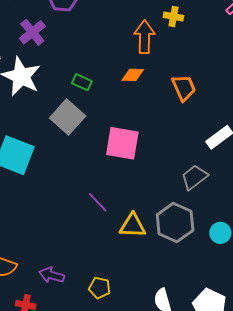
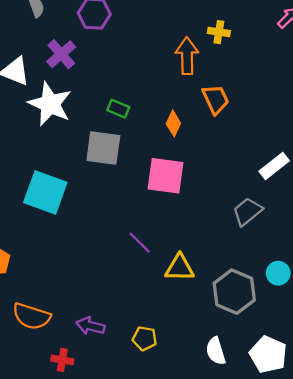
orange diamond: (133, 75) -> (173, 123), moved, turned -65
orange trapezoid: (184, 88) -> (216, 99), moved
gray square: (68, 117) -> (103, 148), turned -32
gray hexagon: (175, 223) -> (234, 292), moved

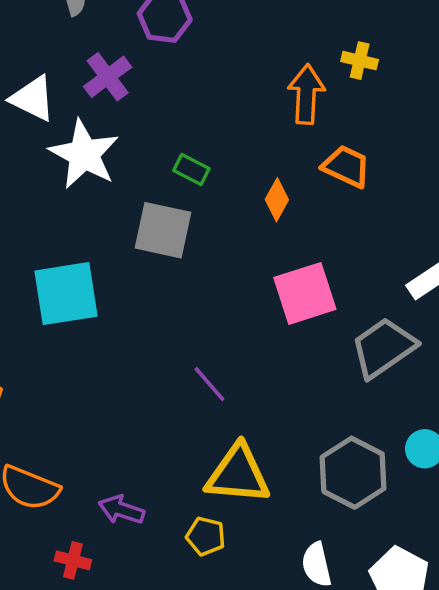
orange trapezoid: (216, 99) -> (346, 166), turned -44
pink square: (166, 176) -> (305, 293), moved, turned -30
cyan square: (45, 192) -> (66, 294), turned -33
gray trapezoid: (247, 212) -> (383, 348), size x1.4
yellow triangle: (180, 268) -> (238, 474), moved, size x1.4

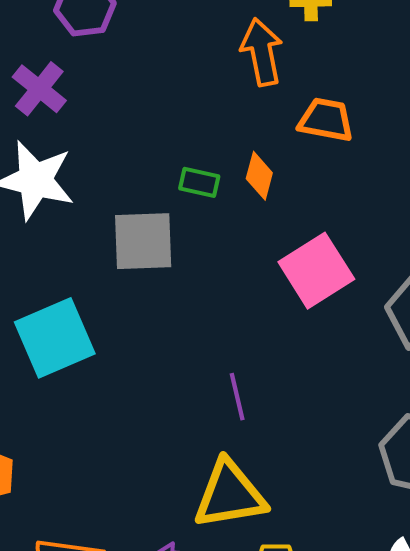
green rectangle: (191, 170) -> (199, 182), moved
purple line: (209, 384) -> (237, 397), turned 42
yellow triangle: (238, 474) -> (230, 495), moved

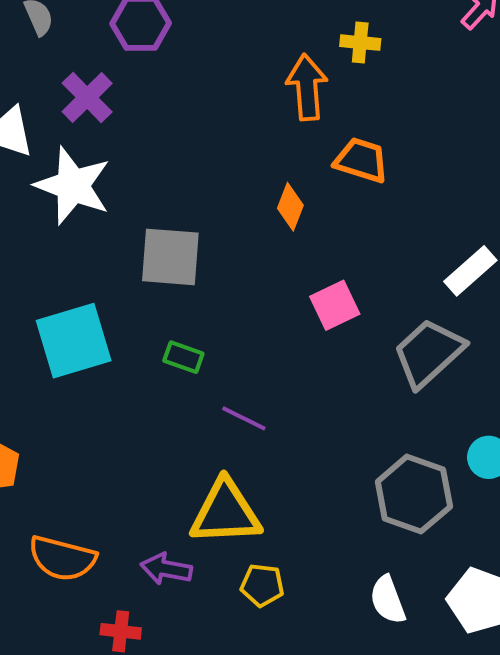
green rectangle: (199, 182) -> (183, 357), moved
pink square: (316, 271) -> (335, 305), size x0.7
purple line: (237, 397) -> (244, 418), turned -57

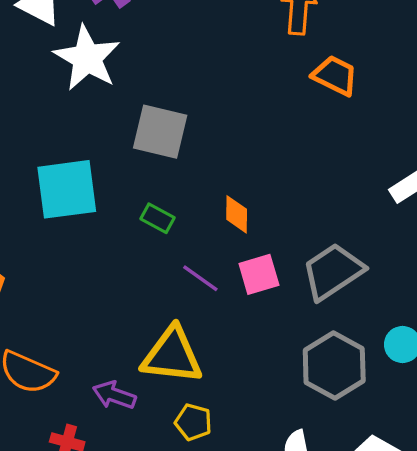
orange diamond: (290, 207) -> (237, 214), moved, turned -30
pink square: (335, 305) -> (259, 274), moved
gray trapezoid: (429, 353) -> (333, 271), moved

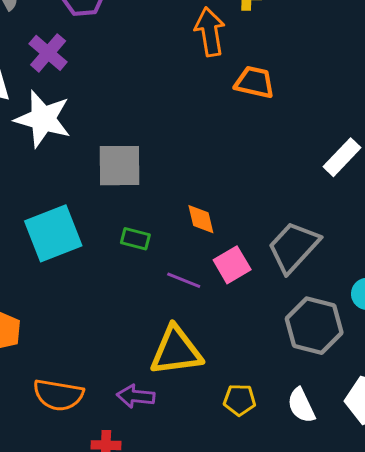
yellow pentagon: (193, 422) -> (240, 400), moved

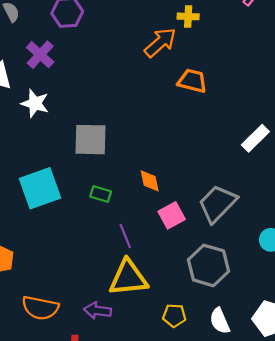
orange arrow: (210, 32) -> (160, 43), turned 56
white star: (43, 119) -> (35, 103), size x0.7
purple line: (184, 280) -> (125, 236), moved, turned 45
gray hexagon: (314, 326) -> (209, 265), moved

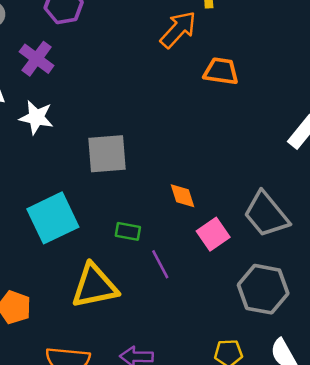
green rectangle: (101, 194) -> (128, 231), moved
gray trapezoid: (217, 204) -> (266, 214), turned -78
yellow triangle: (128, 278) -> (94, 286), moved

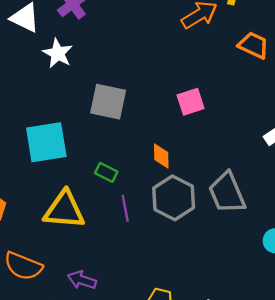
orange trapezoid: (221, 71) -> (253, 45), moved
pink square: (213, 234) -> (191, 102), moved
gray hexagon: (263, 289) -> (174, 198), moved

